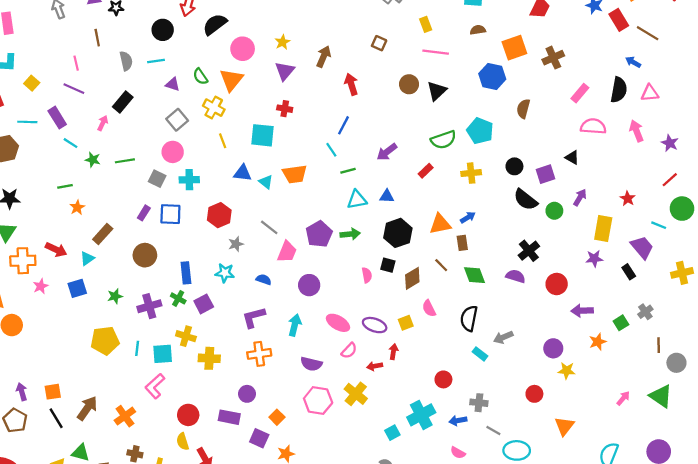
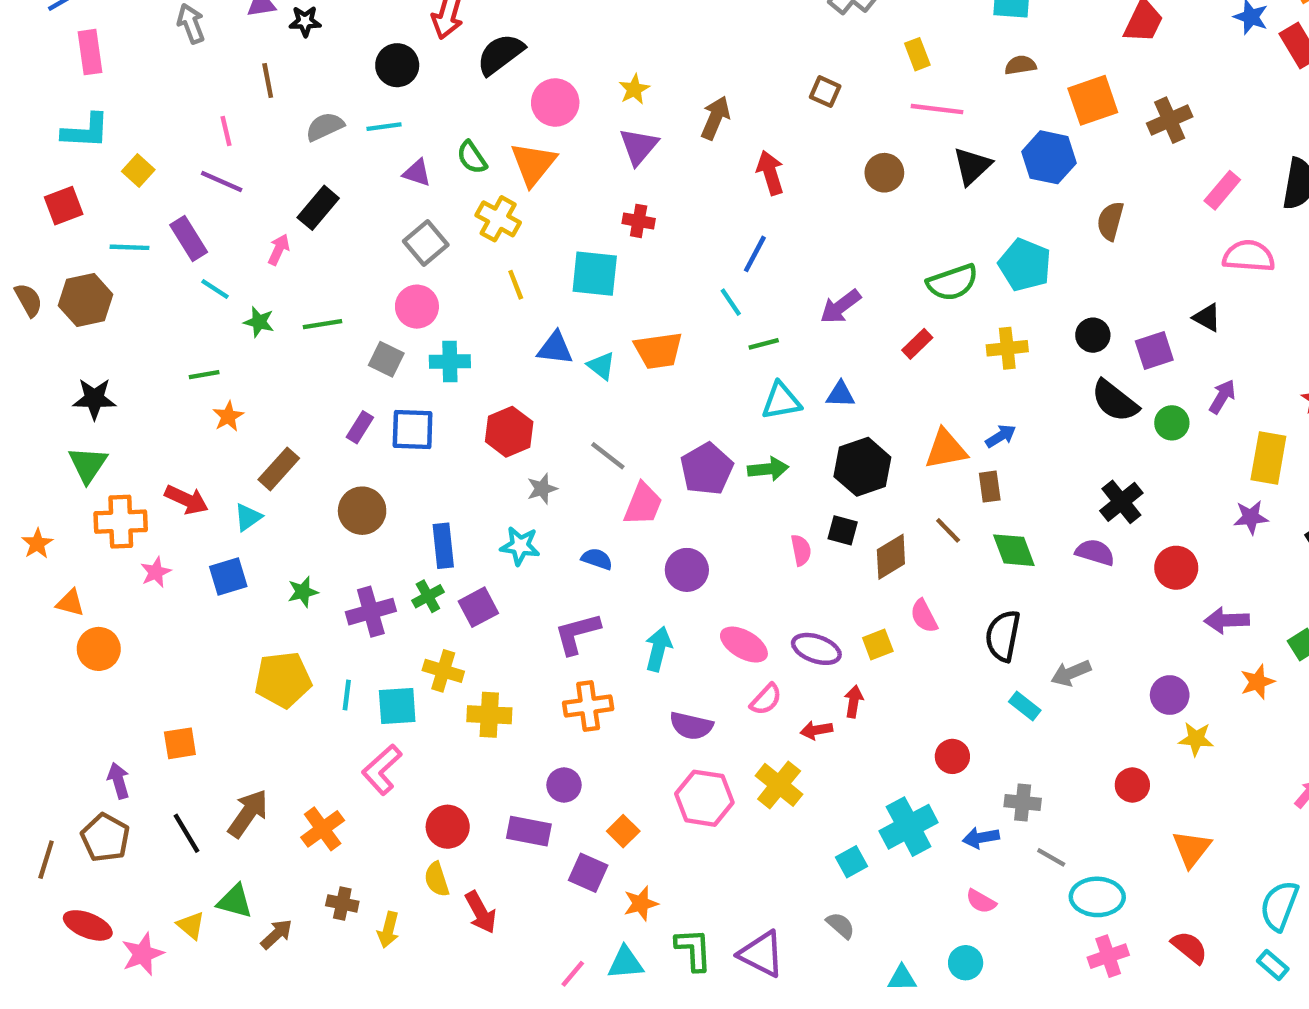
gray semicircle: (126, 61) -> (325, 127), turned -102
black triangle: (437, 91) -> (972, 166), moved
green cross: (178, 298) -> (428, 596), turned 32
orange square: (53, 392) -> (180, 743), moved

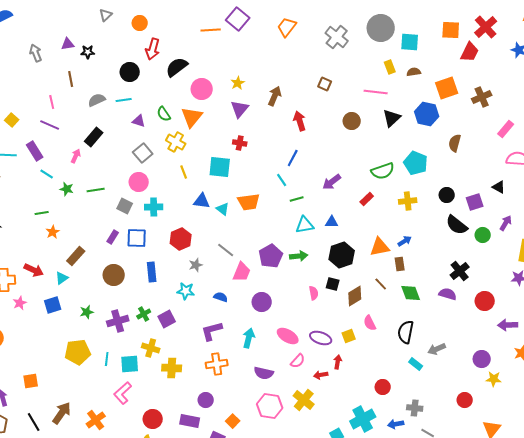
yellow rectangle: (917, 54) -> (390, 67), moved
blue rectangle: (443, 546) -> (152, 272), moved

